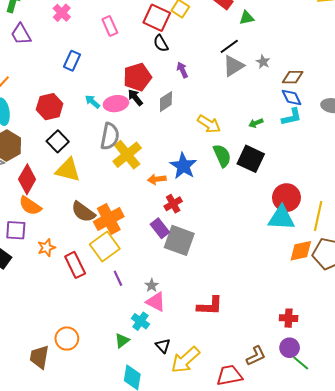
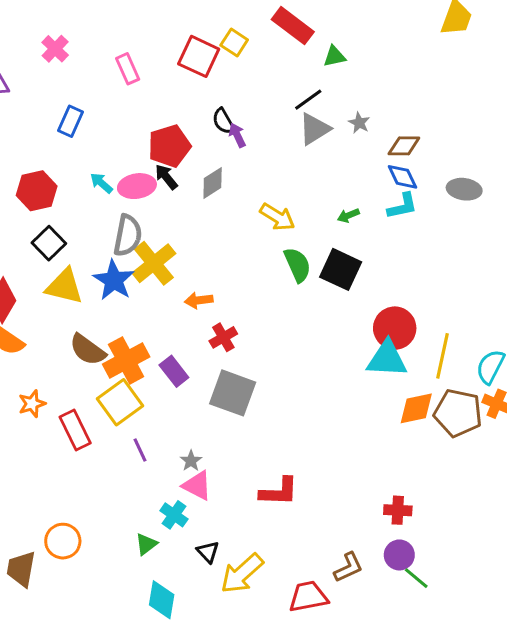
black semicircle: (161, 43) -> (223, 121), moved
blue star: (183, 166) -> (114, 280), moved
purple rectangle: (160, 228) -> (174, 371), moved

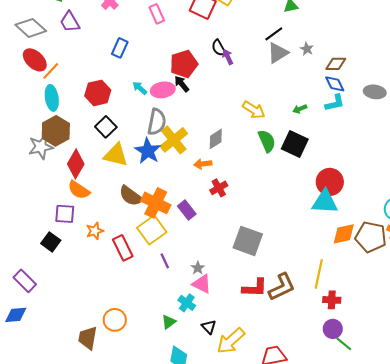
gray diamond: (213, 183) -> (216, 139), moved
yellow line: (443, 356) -> (319, 274), moved
orange cross: (126, 361) -> (156, 203), turned -36
gray square: (233, 393) -> (248, 241), moved
brown L-shape: (348, 567) -> (282, 287), moved, size x1.4

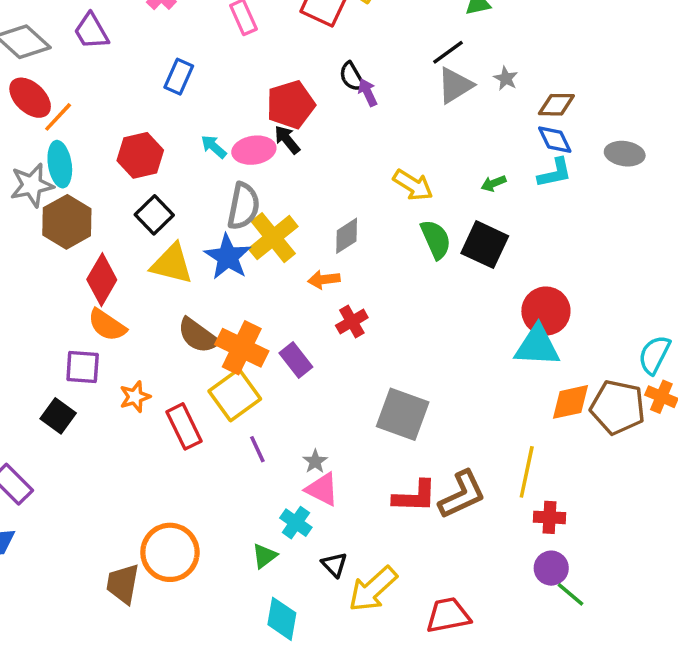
gray star: (41, 147) -> (32, 185), moved
orange circle: (115, 320) -> (170, 552), size x1.4

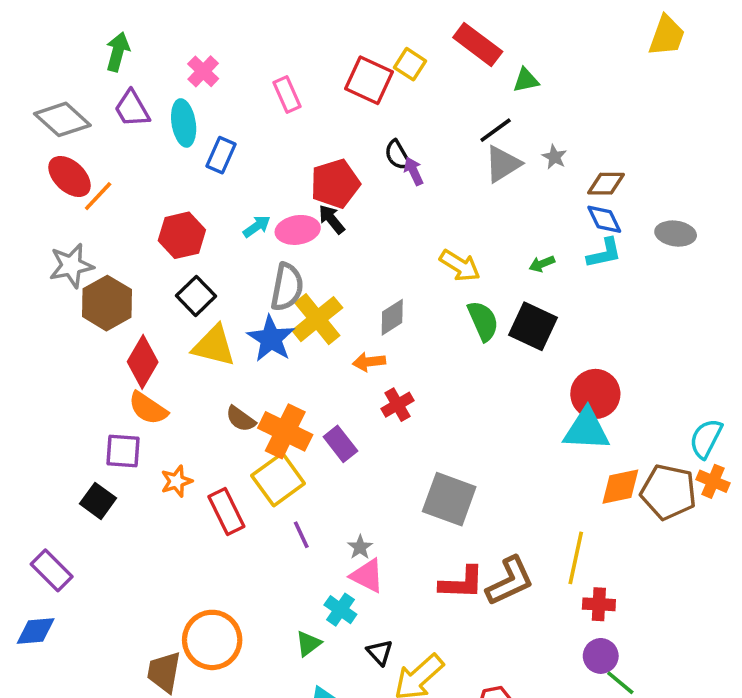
cyan arrow: (214, 147) -> (257, 226), turned 104
cyan ellipse: (60, 164) -> (184, 123), moved
brown semicircle: (198, 336) -> (241, 419), size x0.7

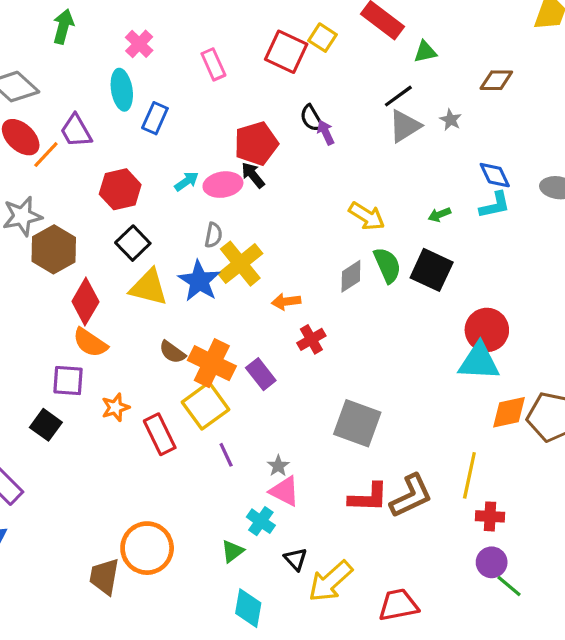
purple trapezoid: (132, 109) -> (76, 131), moved
brown diamond: (606, 184) -> (496, 80), moved
gray semicircle: (287, 287) -> (213, 235), size x0.6
gray diamond: (392, 317) -> (351, 276), moved

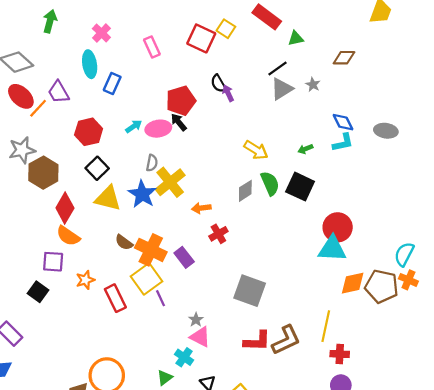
purple line: (226, 455) -> (160, 298), moved

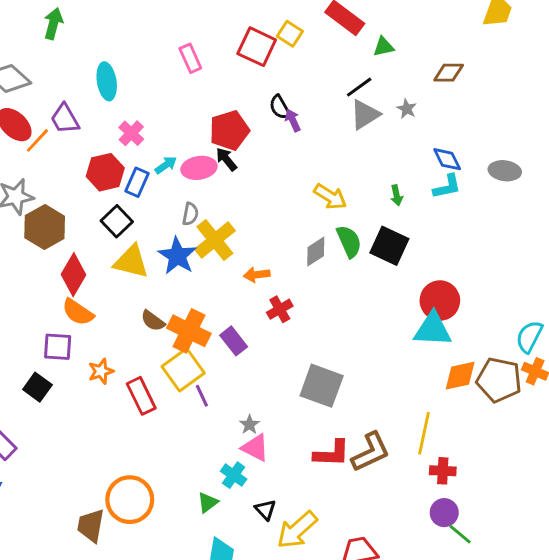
pink cross: (101, 33) -> (131, 133), moved
blue rectangle: (112, 83) -> (137, 182), moved
green arrow: (305, 149) -> (397, 195), turned -80

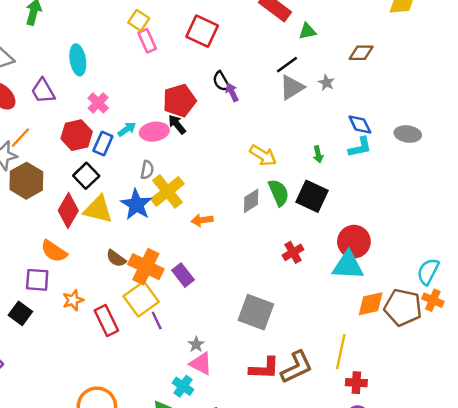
yellow square: (290, 34) -> (139, 20), moved
orange line: (37, 140) -> (20, 138), moved
red diamond: (74, 275) -> (68, 211), moved
red cross: (280, 309) -> (293, 252), moved

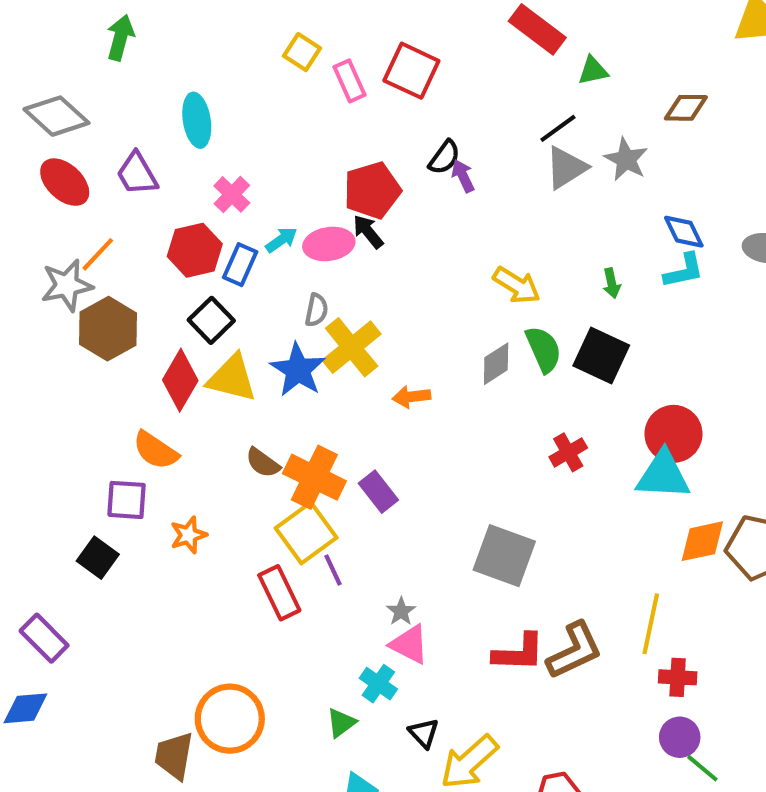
pink rectangle: (147, 41) -> (349, 81), moved
black semicircle: (221, 81) -> (444, 157), turned -114
gray star: (326, 83) -> (626, 159), size x1.5
red rectangle: (106, 321) -> (279, 593), moved

